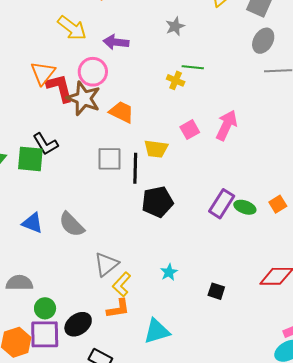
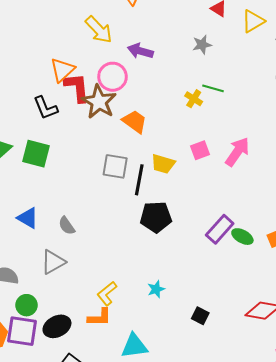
black L-shape: (45, 144) -> (45, 108), moved
gray semicircle: (72, 224) -> (67, 226), size x0.7
gray triangle: (106, 264) -> (53, 262), moved

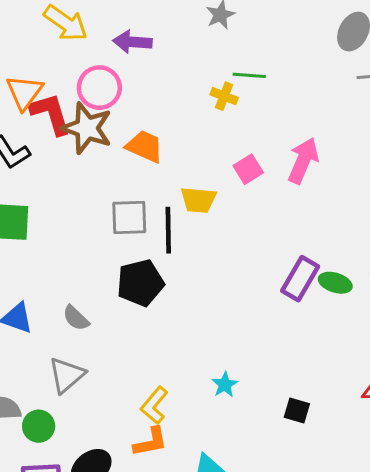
black pentagon: (156, 217) -> (140, 283), moved
green circle: (26, 305) -> (39, 426), moved

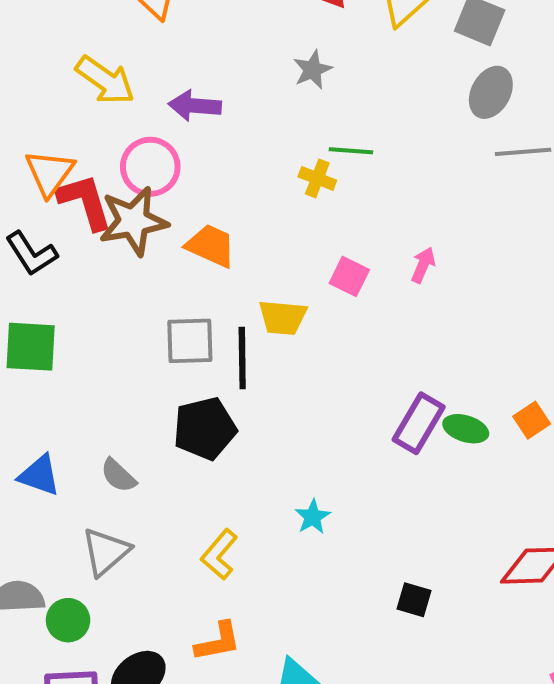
brown star: (87, 128) -> (133, 221), turned -30
pink arrow: (303, 161) -> (423, 265), size x0.6
pink square: (248, 169) -> (349, 276), turned -32
cyan star: (225, 385) -> (313, 517), moved
yellow L-shape: (154, 405) -> (219, 554), moved

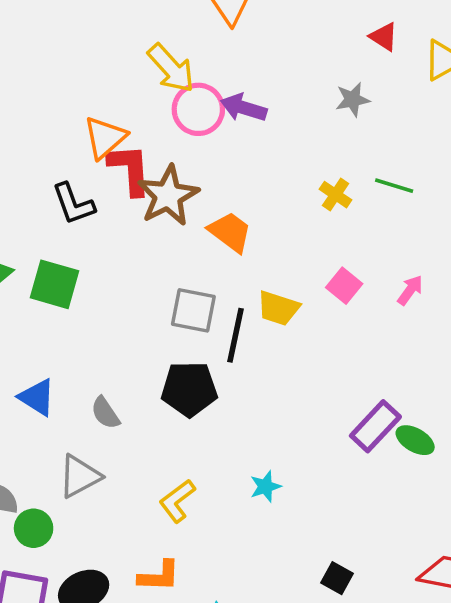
green line: (351, 151) -> (394, 186), moved
pink circle: (150, 167) -> (198, 109), moved
brown star: (133, 221) -> (168, 196), turned -30

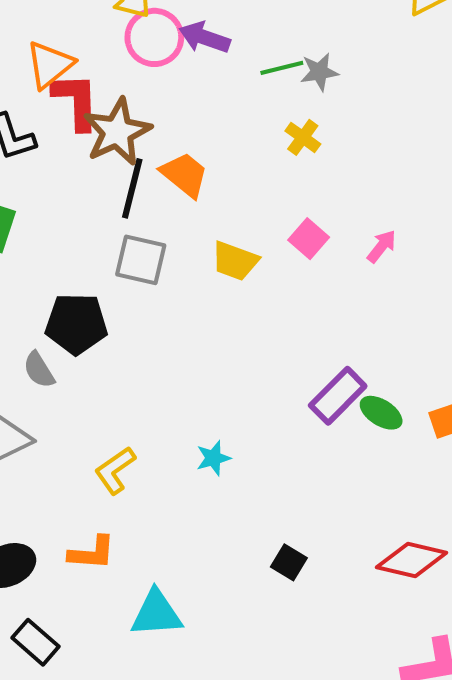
gray star: (353, 99) -> (319, 72), moved
green line: (394, 186) -> (282, 68), moved, turned -33
black line: (235, 335) -> (132, 188), moved
black pentagon: (189, 389) -> (76, 324), moved

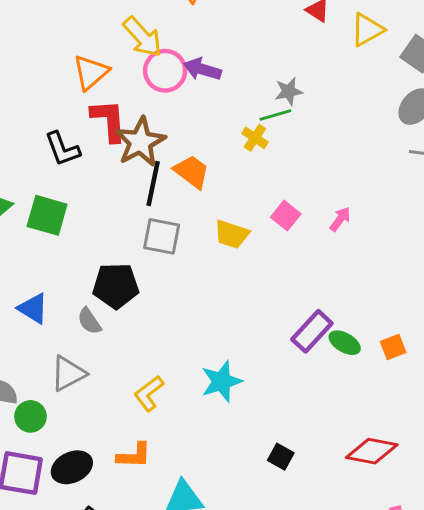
orange triangle: (50, 65) -> (91, 72), moved
green line: (282, 68) -> (275, 115), moved
yellow cross: (303, 137) -> (255, 138), moved
cyan star: (213, 458) -> (221, 381), size x1.6

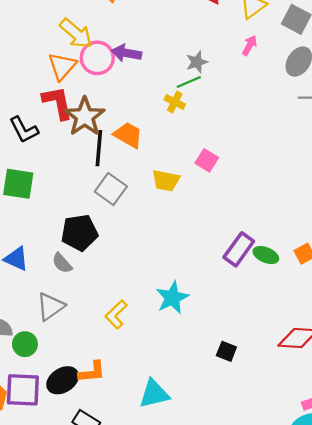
orange triangle: (91, 72) -> (62, 66), moved
pink arrow: (340, 219) -> (249, 45), moved
gray square: (162, 236) -> (111, 189), turned 32
orange L-shape: (134, 455) -> (92, 372), moved

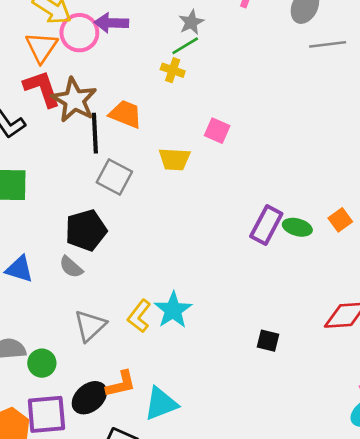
cyan star: (172, 298) -> (173, 310), moved
gray triangle: (51, 307) -> (90, 326), moved
cyan triangle: (154, 394) -> (161, 404), moved

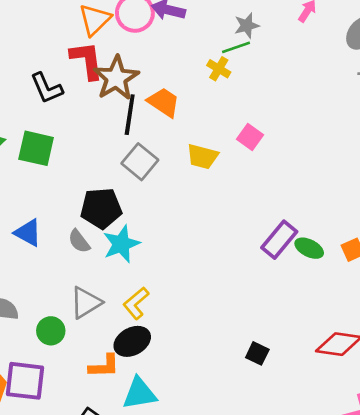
cyan star: (173, 310) -> (121, 244), moved
green circle: (42, 363) -> (51, 331), moved
black ellipse: (89, 398) -> (132, 341), moved

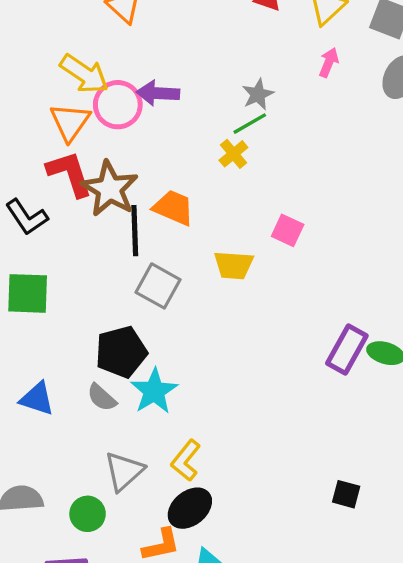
yellow cross: (219, 69) -> (233, 154), turned 30

